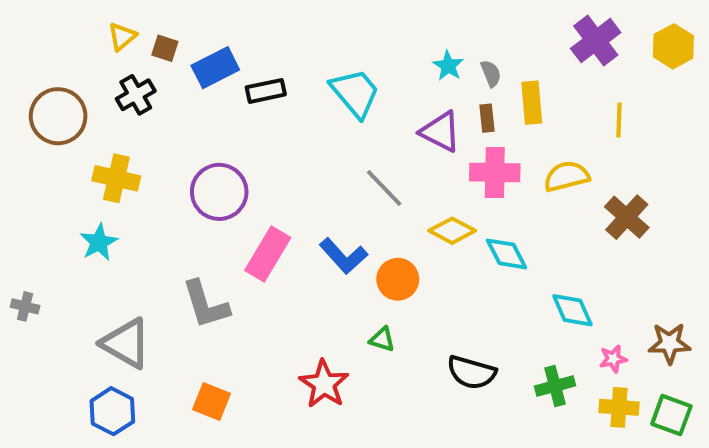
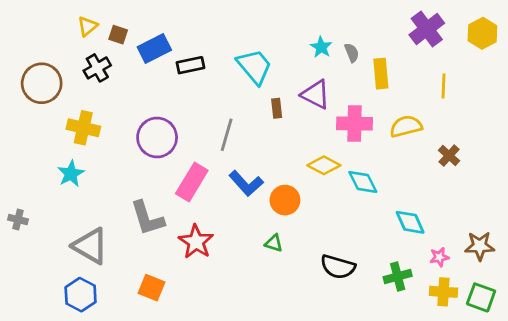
brown rectangle: (487, 118) -> (277, 108), moved
gray line: (384, 188) -> (227, 135), moved, turned 60
brown cross: (627, 217) -> (449, 156), size x0.7
red star: (324, 384) -> (196, 242), moved

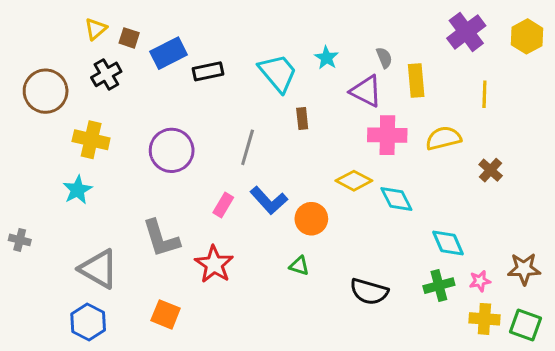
cyan star: (321, 47) -> (327, 58), moved
purple triangle: (316, 94) -> (366, 91), moved
pink rectangle: (192, 182) -> (223, 205), moved, size x0.6
green cross: (398, 277) -> (439, 286), moved

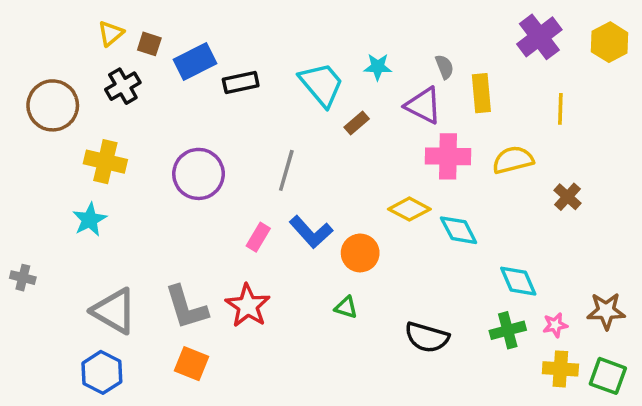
cyan star: (327, 58) -> (378, 67), turned -30
brown rectangle: (302, 118) -> (357, 123), moved, turned 55
gray L-shape: (161, 238) -> (186, 307), moved

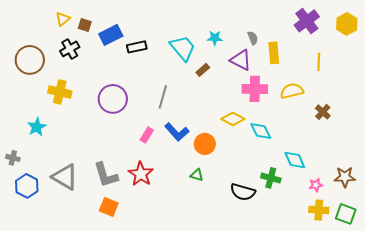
cyan star: (90, 220) -> (37, 127), moved
green cross: (508, 330) -> (271, 178), moved, turned 30
blue hexagon: (102, 372) -> (27, 186), moved

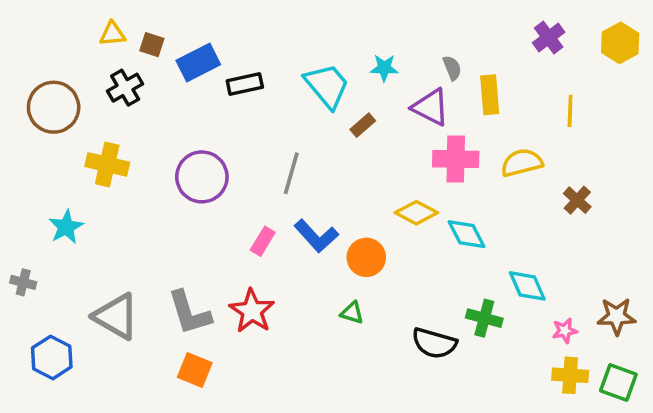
yellow triangle: (63, 19) -> (113, 34), turned 35
purple cross: (307, 21) -> (549, 38), size x0.7
blue hexagon: (27, 186) -> (52, 357), moved

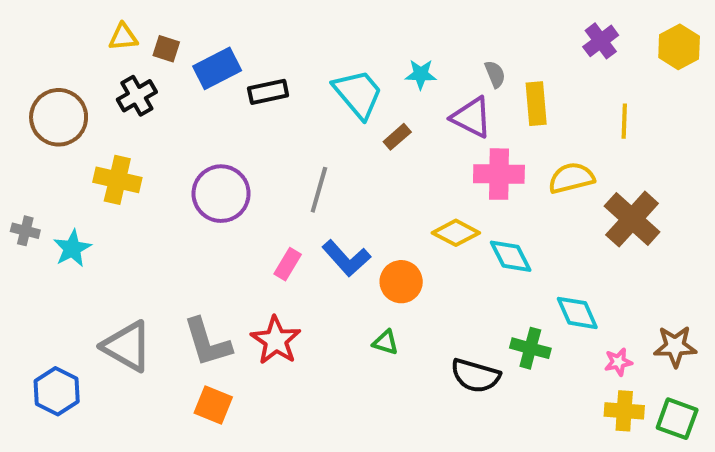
brown cross: (577, 200) -> (632, 219), size x1.8
gray cross: (23, 282) -> (25, 231), moved

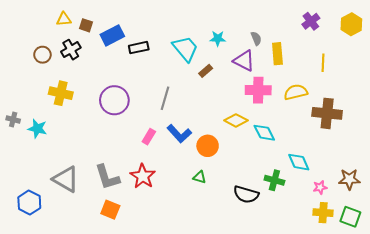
brown circle: (59, 117) -> (42, 55), moved, size x0.6
brown cross: (632, 219) -> (327, 113), turned -36
cyan star: (72, 248) -> (37, 129), turned -30

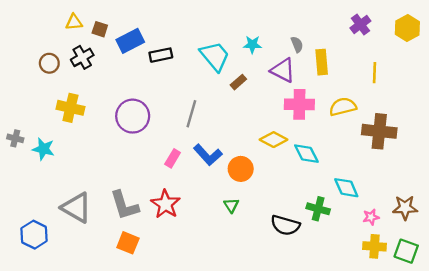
green triangle: (199, 177) -> (231, 205), turned 40

